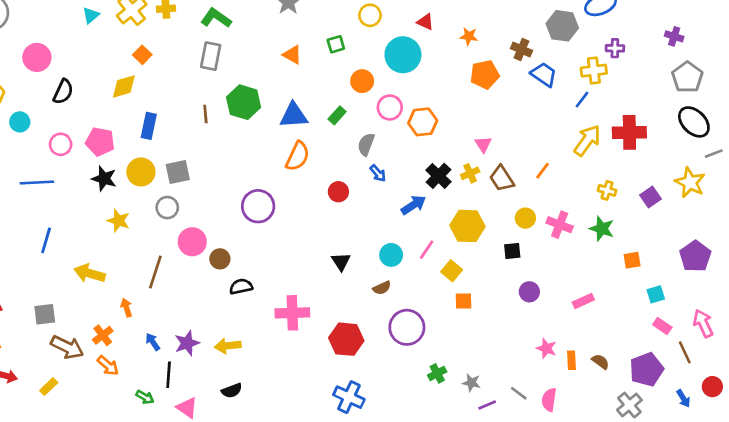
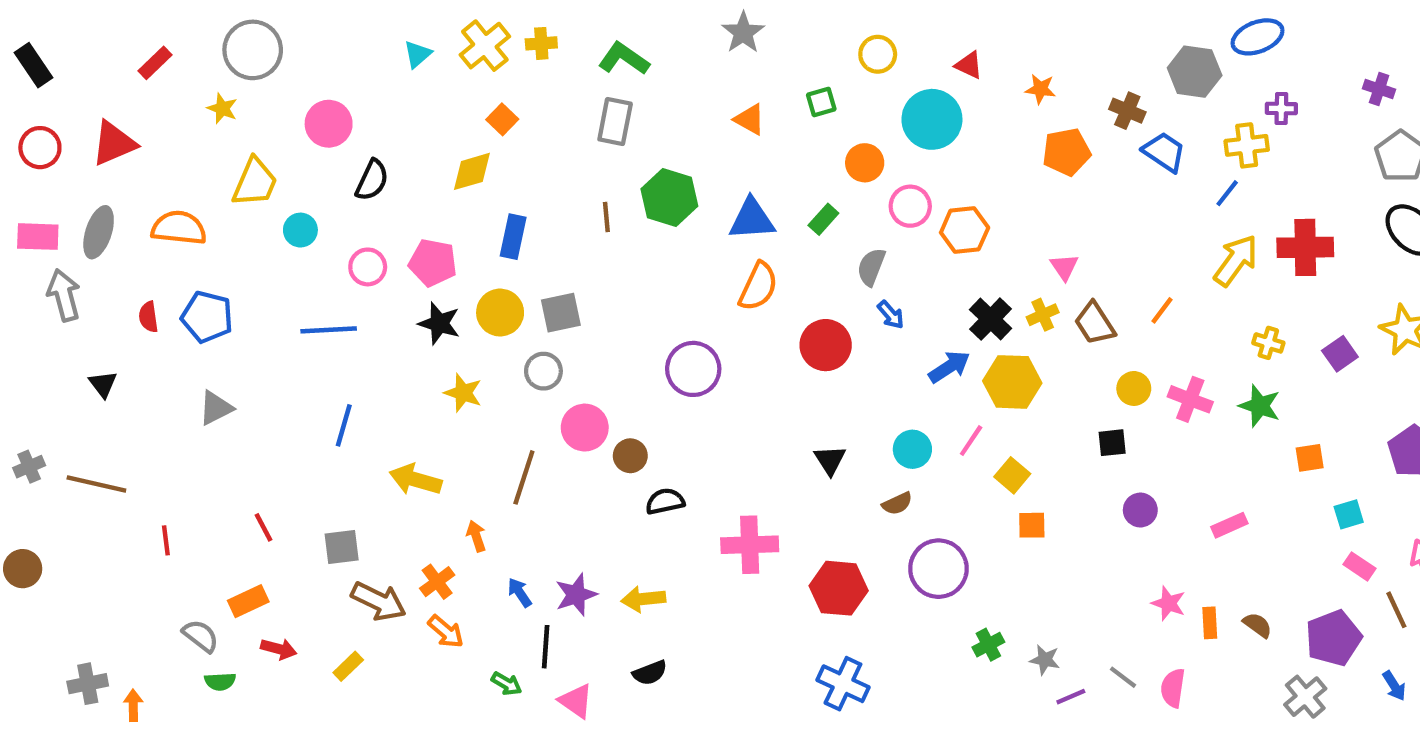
red circle: (338, 192) -> (826, 345), size x1.5
yellow hexagon: (467, 226) -> (1012, 382), moved

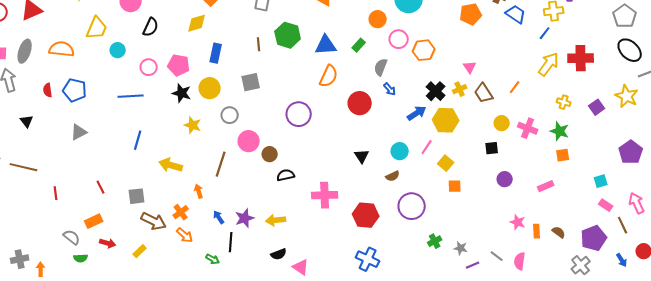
gray square: (561, 313) -> (251, 82), moved
orange square: (1310, 458) -> (563, 155), moved
pink triangle: (576, 701) -> (301, 267), moved

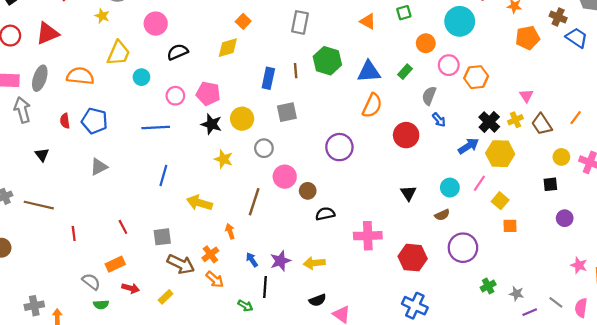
black semicircle: (151, 27) -> (178, 52), turned -138
blue rectangle: (216, 53) -> (268, 78), moved

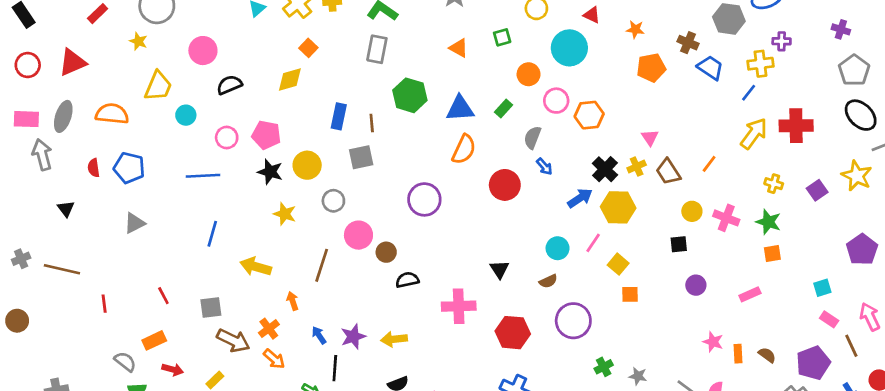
brown line: (296, 71) -> (372, 123), moved
black triangle: (408, 193) -> (500, 269), moved

